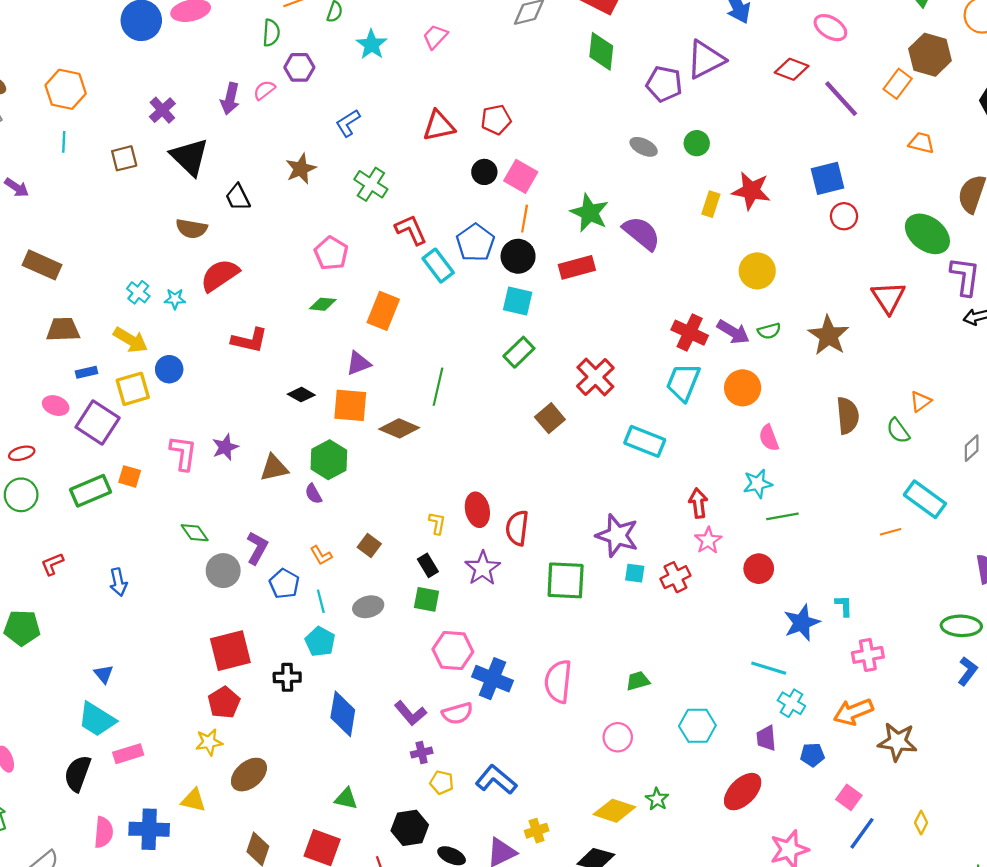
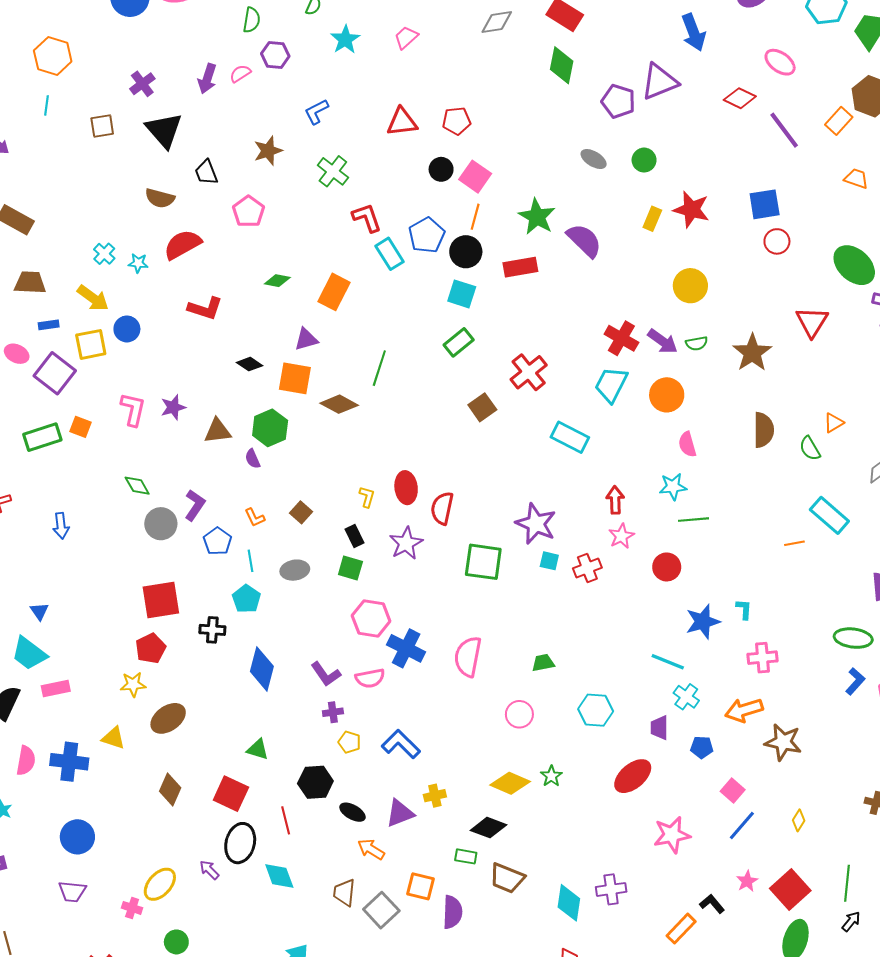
pink pentagon: (331, 253) -> (248, 212), moved

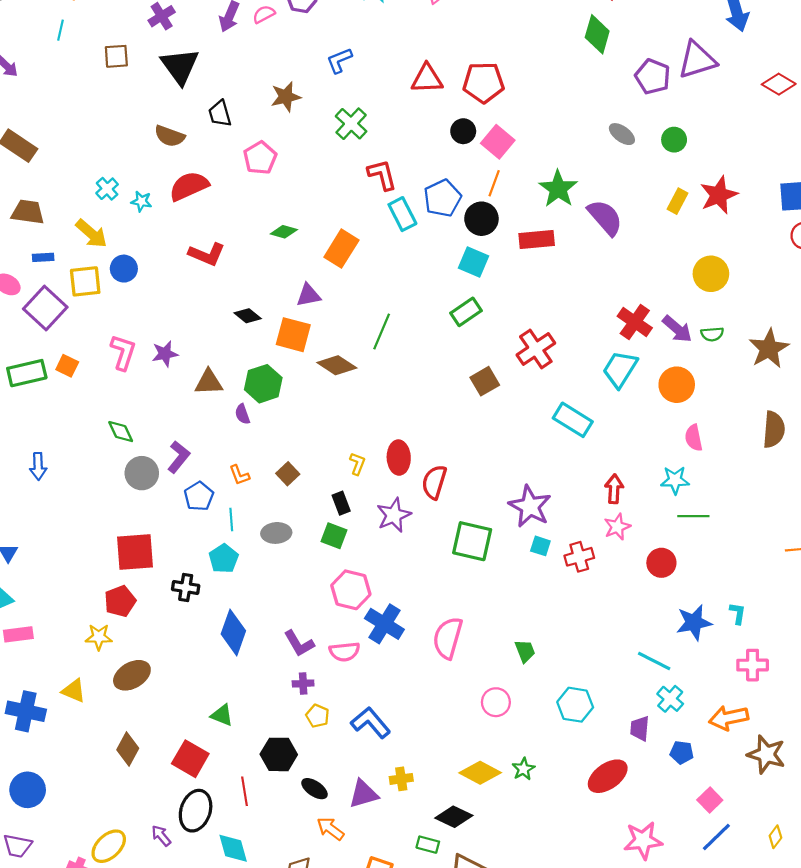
red pentagon: (457, 121) -> (484, 82), size x1.4
red star: (691, 209) -> (719, 195), turned 30
green trapezoid: (543, 663) -> (525, 651), turned 75

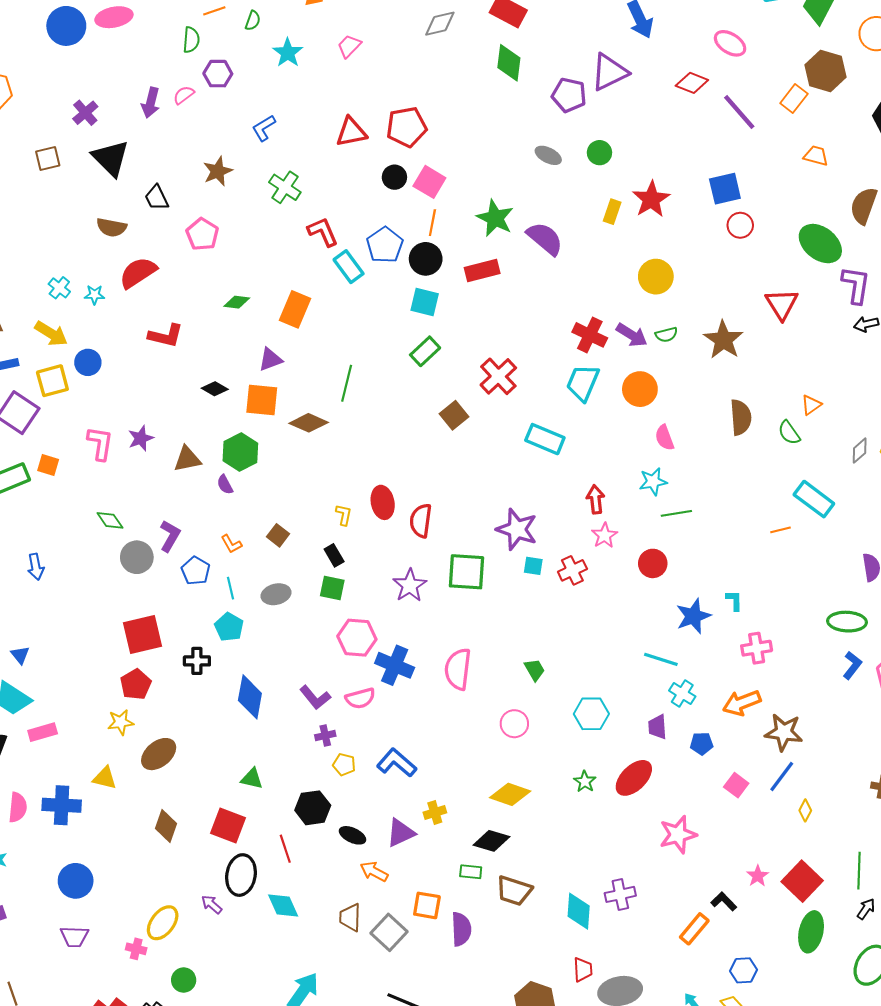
purple star: (394, 515) -> (410, 585), moved
green star: (523, 769) -> (585, 782), moved
blue line: (716, 837) -> (782, 777), moved

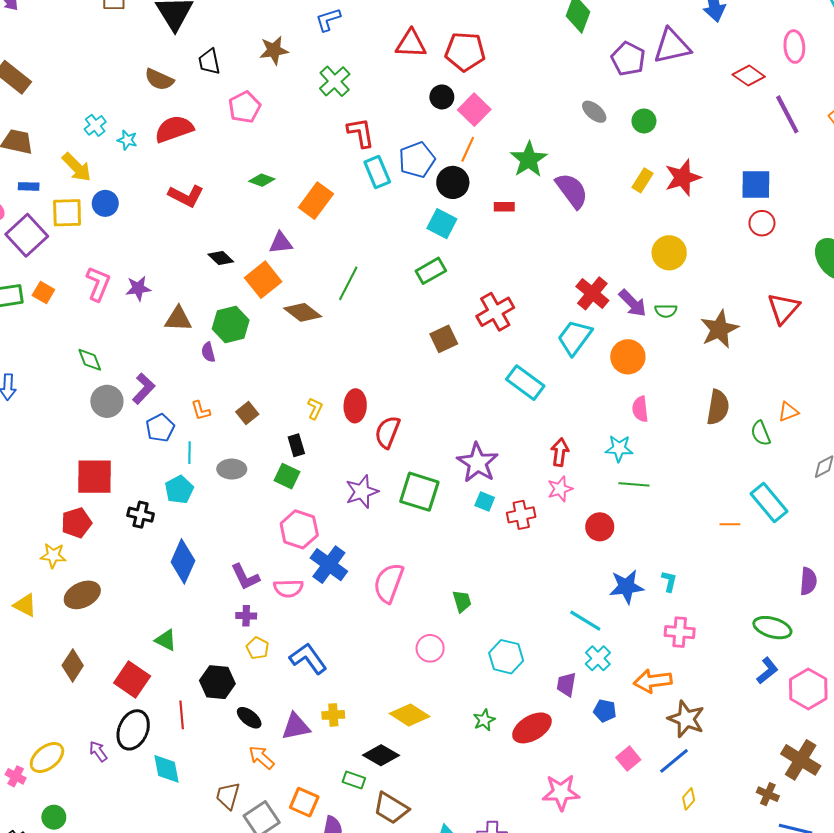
pink ellipse: (730, 43) -> (794, 47), turned 40
red rectangle: (482, 270) -> (504, 207), size x0.6
orange square: (262, 400) -> (263, 280), turned 32

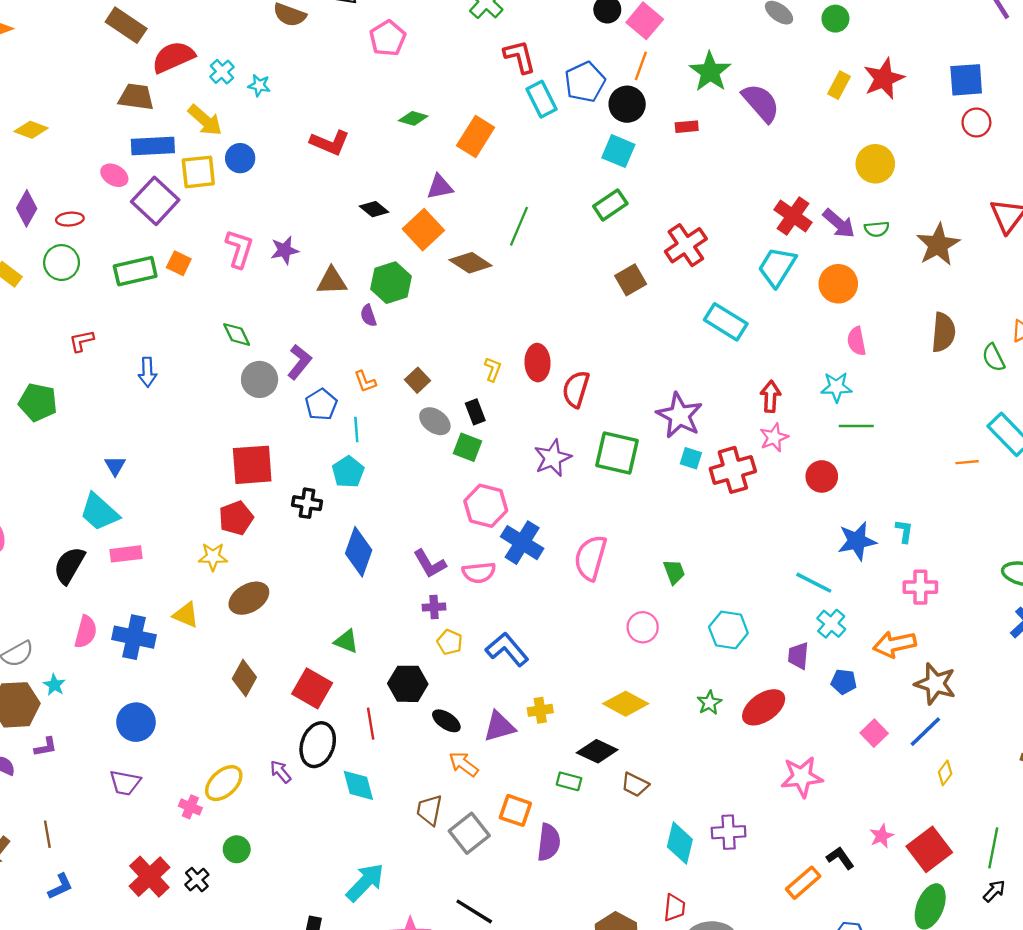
red semicircle: (174, 129) -> (173, 57), moved
blue rectangle: (29, 186) -> (153, 146), size x1.8
gray ellipse: (232, 469) -> (435, 421), moved, turned 40
red cross: (521, 515) -> (733, 470), size x1.4
brown trapezoid: (391, 808) -> (635, 785), moved, size x0.7

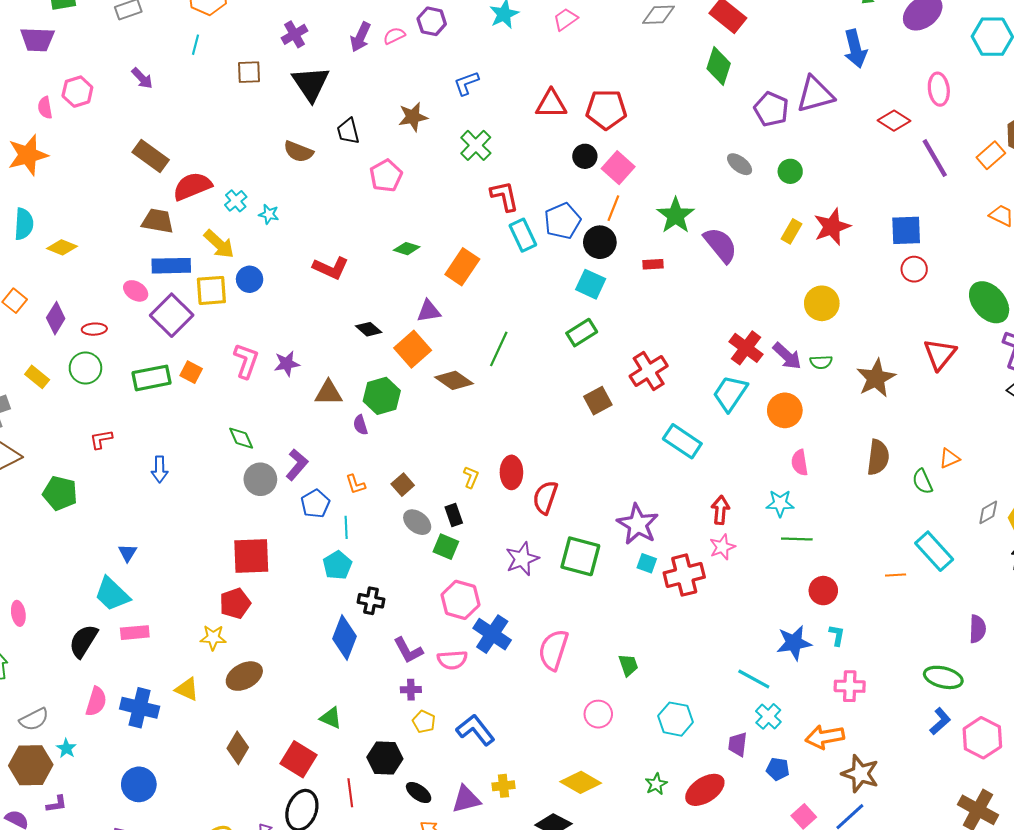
red circle: (822, 476) -> (823, 591), moved
black cross: (307, 503) -> (371, 601), moved

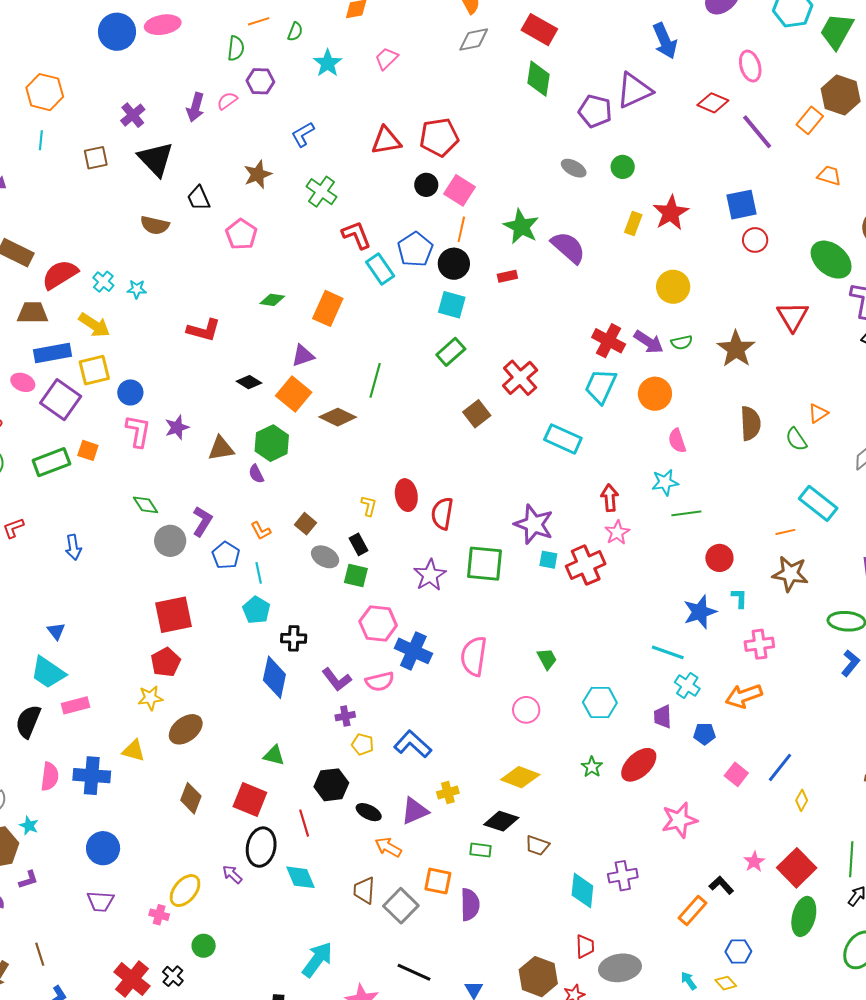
blue circle: (250, 279) -> (130, 392), moved
brown star: (860, 774) -> (790, 574), moved

